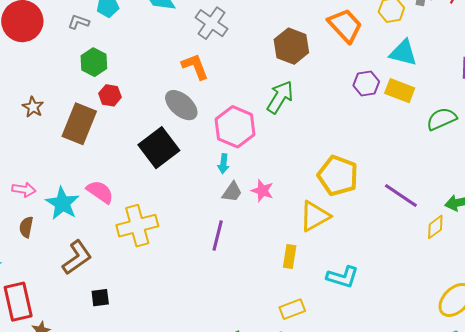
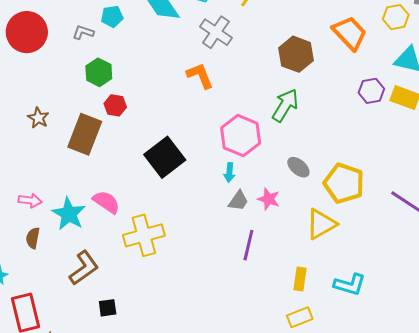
gray ellipse: (181, 105) -> (298, 167), moved, size x0.7
purple line: (218, 235) -> (248, 245), moved
yellow rectangle: (290, 256) -> (300, 279), moved

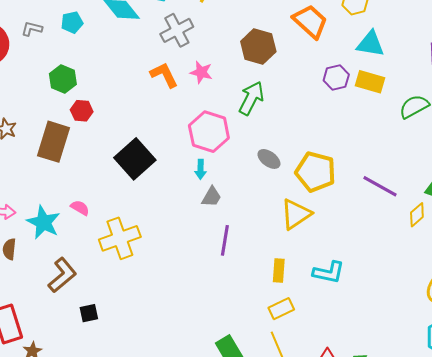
gray L-shape: (83, 32) -> (32, 29), moved
gray cross: (216, 32) -> (177, 30), turned 32
pink star: (269, 199) -> (201, 72), moved
pink semicircle: (106, 202) -> (80, 208), size x0.7

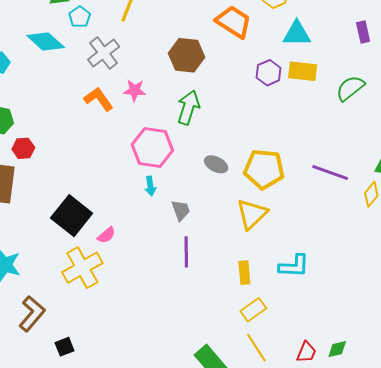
black square: (135, 159) -> (72, 216), moved
gray trapezoid: (211, 197) -> (181, 210), moved, turned -40
pink semicircle: (80, 208) -> (106, 235), moved, turned 120

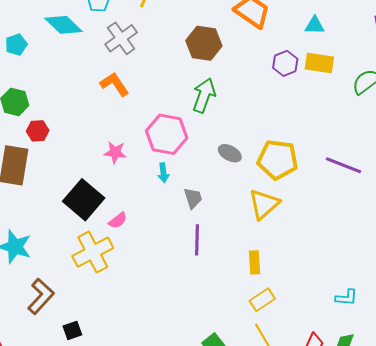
cyan triangle: (297, 34) -> (315, 25), size x0.7
pink star: (135, 90) -> (115, 152), moved
cyan L-shape: (294, 266) -> (346, 298), moved, size x0.7

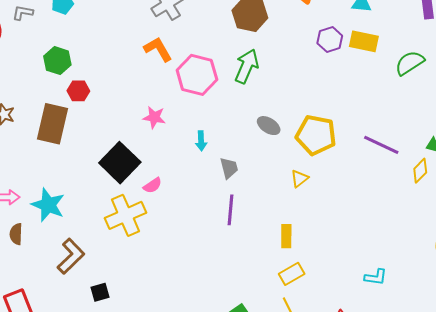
pink hexagon: (167, 134) -> (197, 75), moved
yellow triangle: (264, 204) -> (299, 179), size x0.6

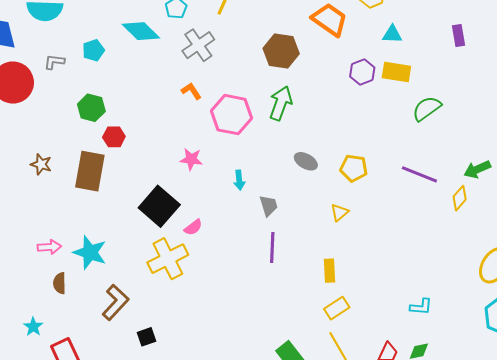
orange L-shape: (158, 49) -> (191, 91), size x0.7
green semicircle: (410, 63) -> (427, 109), moved
yellow pentagon: (316, 135) -> (354, 168), size x0.7

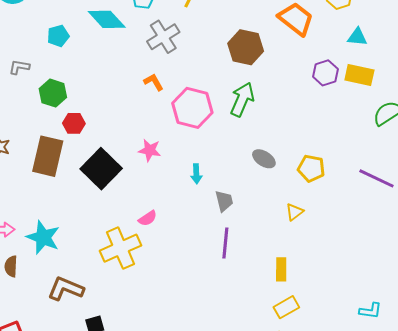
gray L-shape: (54, 62) -> (19, 67), moved
black square: (159, 206) -> (101, 169), moved
brown L-shape: (115, 302) -> (66, 289), turned -114

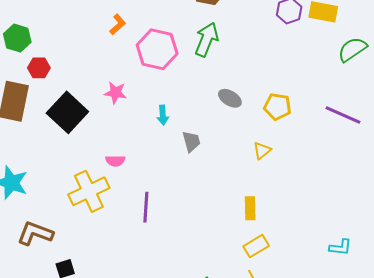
orange L-shape: (154, 82) -> (118, 24), turned 80
pink semicircle: (148, 218) -> (115, 161), turned 36
purple line: (225, 243) -> (146, 207), moved

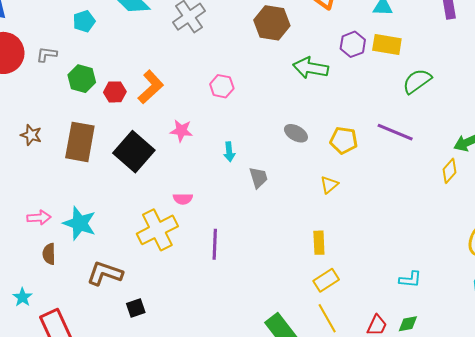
orange L-shape: (118, 24) -> (151, 87), moved, size x1.6
green arrow: (207, 39) -> (311, 68), moved, turned -100
pink hexagon: (157, 49) -> (222, 86), size x0.6
red hexagon: (39, 68) -> (115, 92), moved
purple line: (343, 115) -> (395, 132), moved

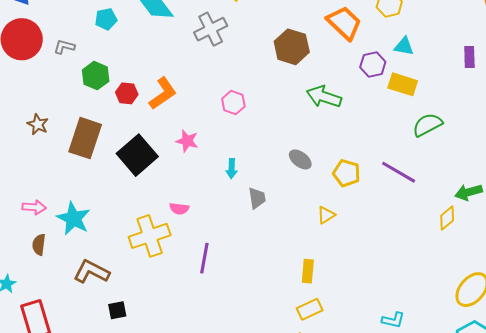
purple hexagon: (353, 44) -> (373, 65), moved

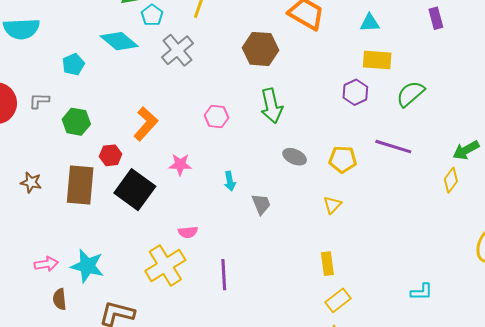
purple hexagon: (373, 65) -> (355, 92), moved
red hexagon: (127, 93) -> (111, 155), moved
green arrow: (324, 97) -> (271, 106), moved, turned -108

